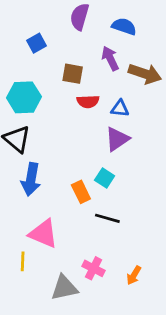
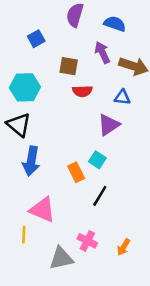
blue triangle: (120, 108) -> (122, 97), moved
black line: (107, 218) -> (100, 196), turned -75

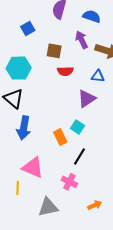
pink cross: (87, 241) -> (69, 182), moved
orange arrow: (124, 247) -> (95, 205), moved, turned -144

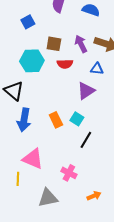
purple arrow: (82, 40) -> (81, 44), moved
cyan hexagon: (19, 68) -> (32, 61), moved
orange rectangle: (60, 137) -> (56, 120), moved
black line: (80, 156) -> (86, 140), moved

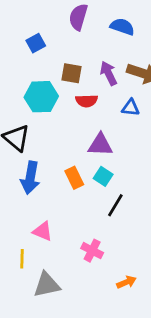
purple triangle: (86, 91) -> (100, 145), moved, turned 36
pink triangle: (33, 159) -> (43, 231), size x0.7
gray triangle: (48, 198) -> (47, 285), moved

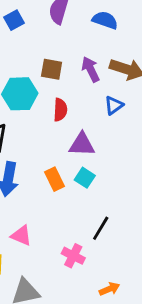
blue square: (36, 43) -> (14, 20), moved
red semicircle: (87, 101) -> (60, 110), moved, turned -85
blue triangle: (131, 108) -> (114, 105), turned -42
black line: (115, 205) -> (101, 228), moved

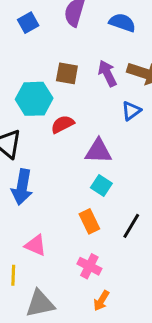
red semicircle: (60, 110) -> (62, 124), moved, turned -120
orange rectangle: (54, 179) -> (89, 221), moved
black line: (101, 228) -> (131, 226), moved
orange arrow: (109, 289) -> (101, 301), moved, turned 144

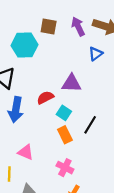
red semicircle: (62, 124) -> (45, 98), moved
cyan square: (101, 186) -> (64, 113), moved
black line: (131, 226) -> (90, 125), moved

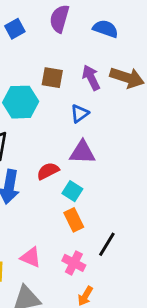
blue triangle: (96, 54) -> (80, 114), moved
black line: (90, 125) -> (107, 244), moved
pink triangle: (26, 152) -> (31, 257), moved

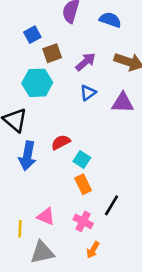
blue square: (15, 29) -> (32, 35), moved
brown square: (52, 78) -> (52, 53), moved, turned -30
purple arrow: (91, 78) -> (86, 62), moved, turned 75
purple triangle: (82, 152) -> (123, 103), moved

